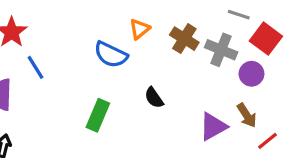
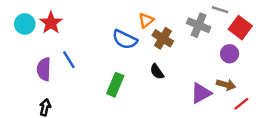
brown cross: (184, 39) -> (163, 38), moved
gray cross: (221, 50) -> (199, 25), moved
blue line: (36, 67) -> (69, 60), moved
brown arrow: (247, 115) -> (226, 85), turned -42

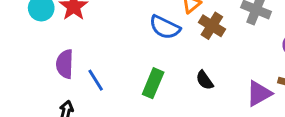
blue line: (69, 60) -> (96, 80), moved
black semicircle: (157, 72) -> (205, 80), moved

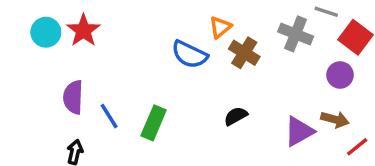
black semicircle: (205, 80) -> (236, 116), turned 96
green rectangle: (153, 83) -> (154, 123), moved

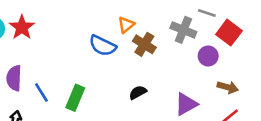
purple circle: (340, 75) -> (208, 56), moved
brown arrow: (335, 119) -> (228, 87), moved

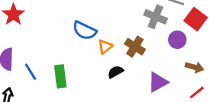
orange triangle: (126, 25) -> (105, 47), moved
brown cross: (144, 44) -> (135, 47), moved
green rectangle: (75, 98) -> (60, 76), turned -30

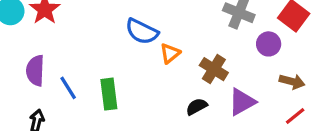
brown cross: (135, 47) -> (214, 69), moved
black semicircle: (115, 72) -> (197, 107), moved

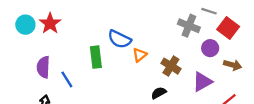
brown arrow: (292, 82) -> (233, 65), moved
green rectangle: (109, 94) -> (96, 57), moved
purple triangle: (242, 102) -> (202, 82), moved

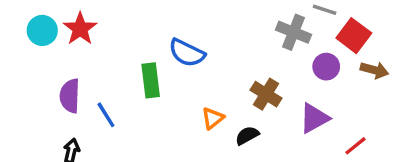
orange triangle: (140, 55) -> (213, 118), moved
brown arrow: (233, 65) -> (374, 70), moved

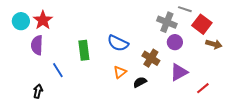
blue semicircle: (187, 53) -> (118, 43), moved
purple circle: (326, 67) -> (175, 42), moved
purple semicircle: (70, 96) -> (37, 45), moved

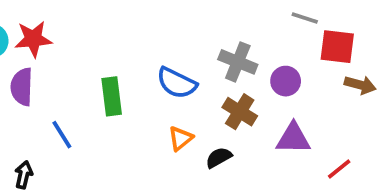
red star: (43, 20) -> (33, 39), turned 30
gray cross: (167, 22) -> (238, 62), moved
red square: (202, 24) -> (337, 47), turned -30
purple triangle: (179, 72) -> (293, 138), turned 30

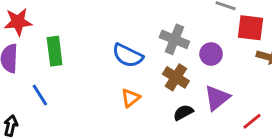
green rectangle: (112, 96) -> (55, 51), moved
purple triangle: (293, 138) -> (217, 98), turned -40
black semicircle: (219, 158) -> (183, 113), moved

